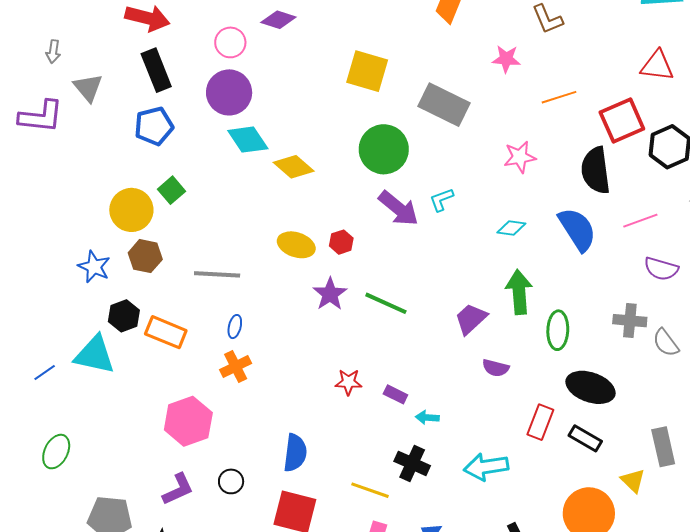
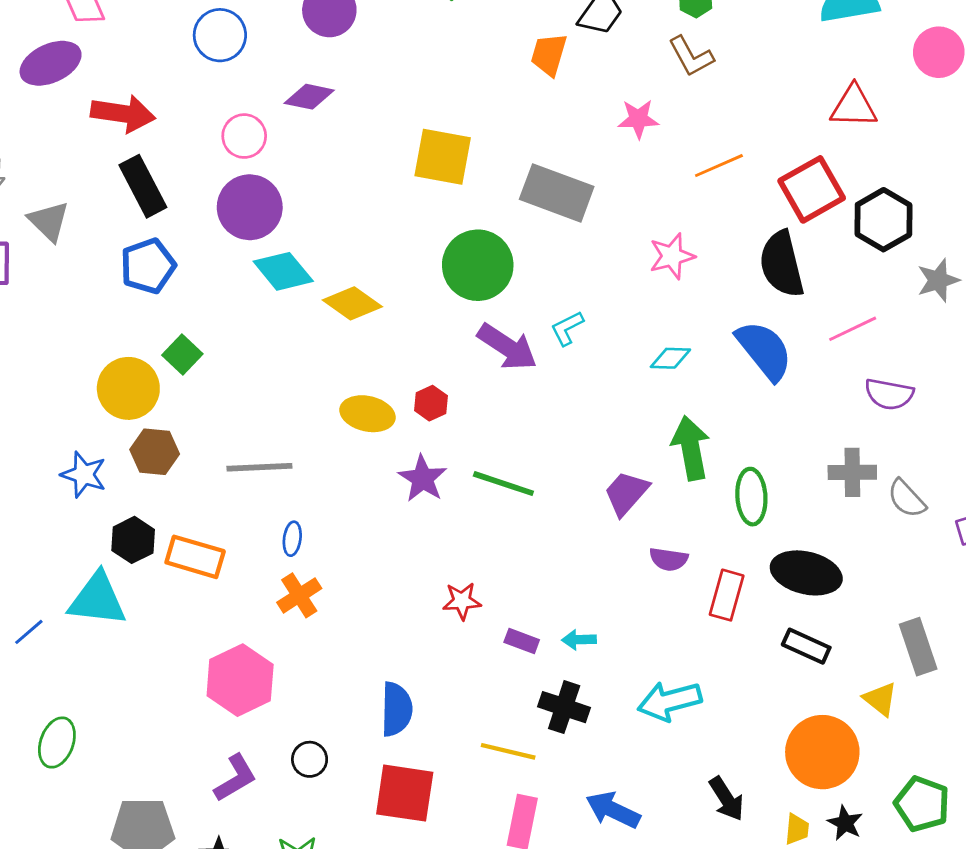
purple rectangle: (395, 394) -> (522, 641), moved
red rectangle: (540, 422) -> (727, 595), moved

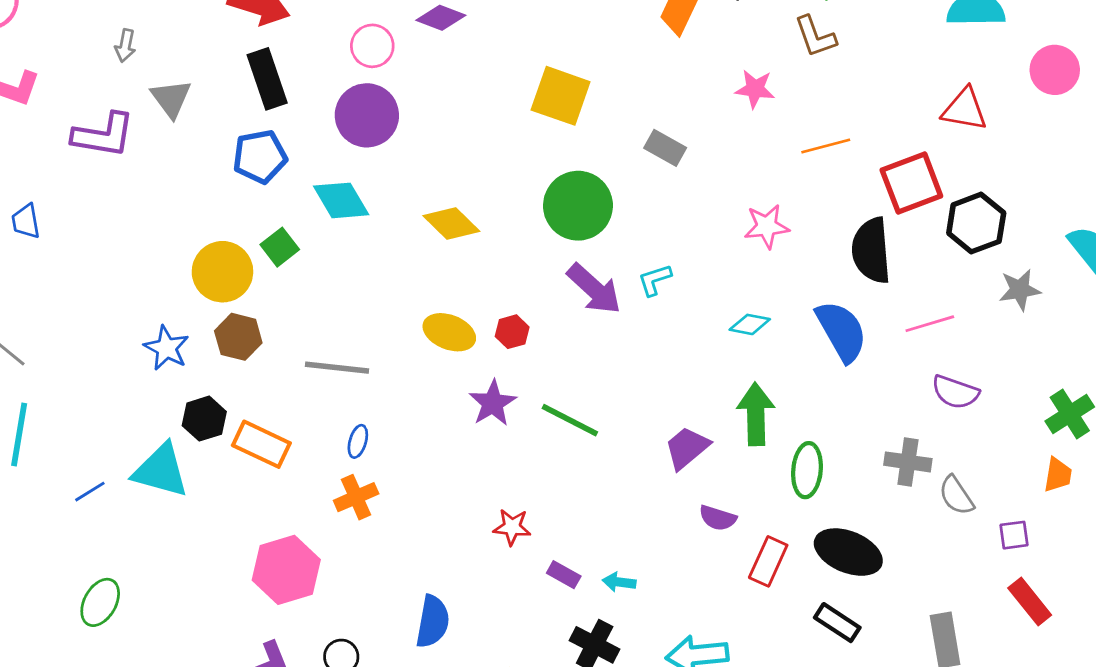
gray rectangle: (557, 193) -> (665, 148), size x0.6
cyan diamond: (283, 271) -> (341, 200), moved

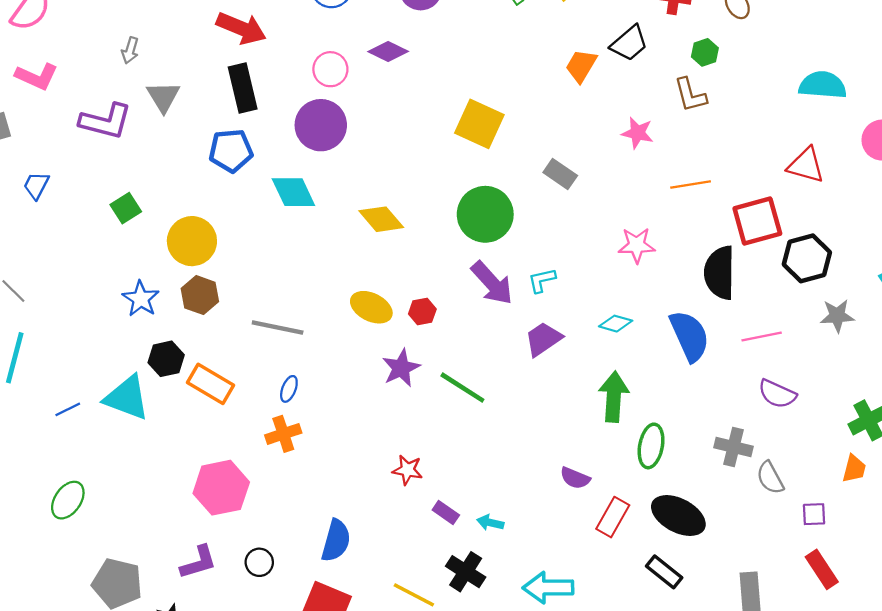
blue trapezoid: (26, 221) -> (36, 185), turned 32
green square: (280, 247) -> (126, 208), moved
purple trapezoid: (687, 448) -> (543, 339), moved

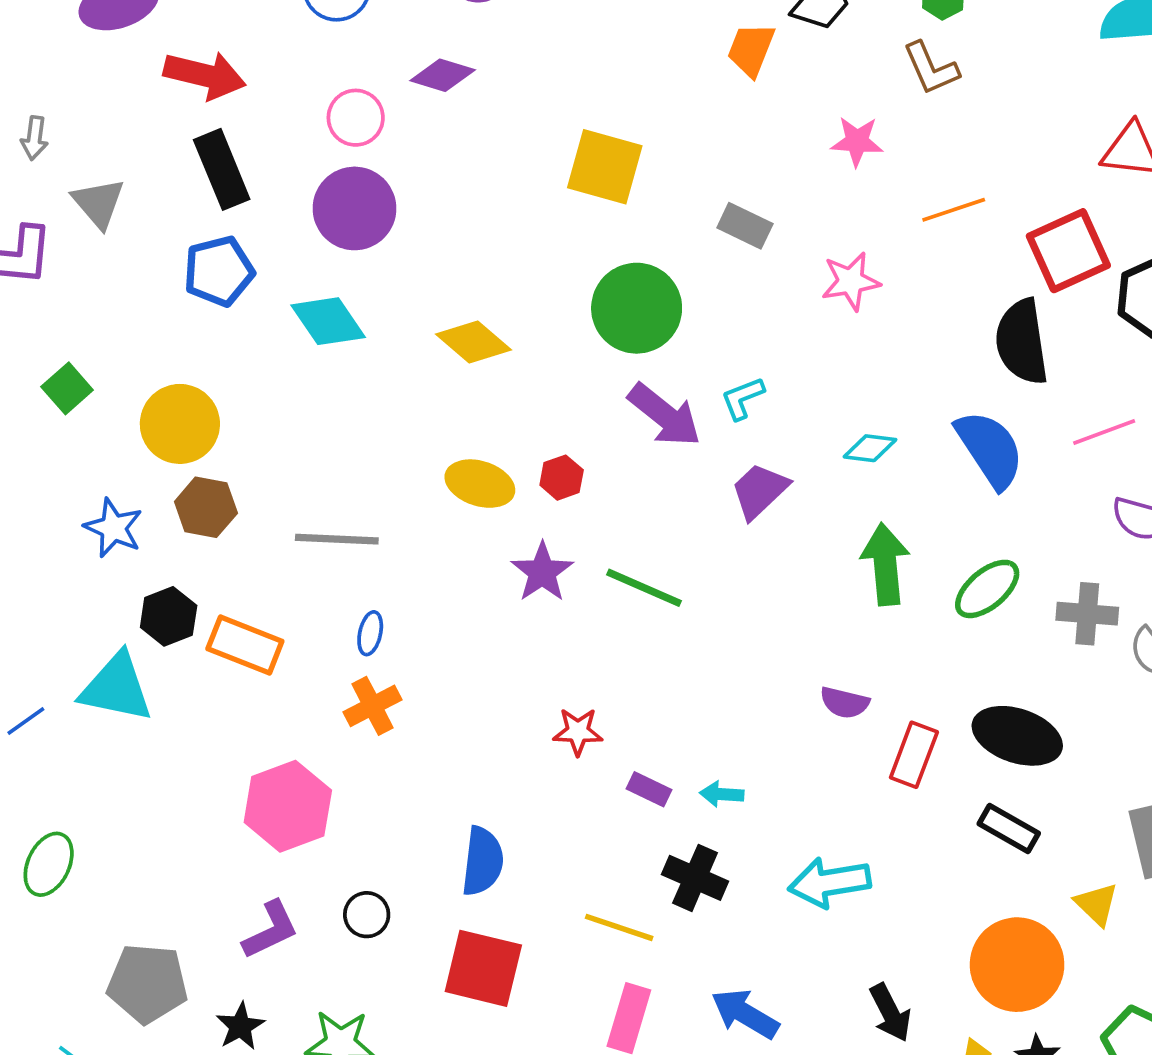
pink star: (637, 245) -> (851, 281), moved
green ellipse: (651, 446) -> (987, 589), moved, turned 48

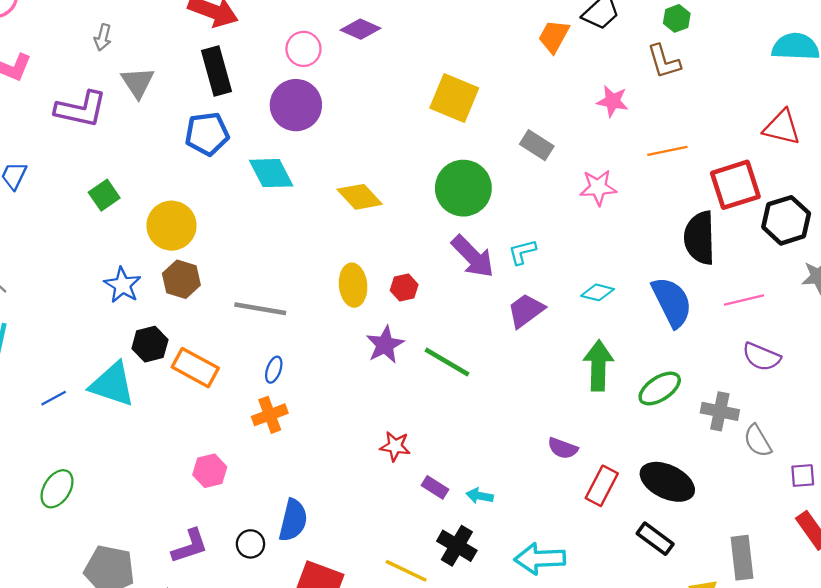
yellow ellipse: (480, 484) -> (353, 285), turned 60
pink hexagon: (288, 806) -> (210, 471), size x0.6
blue semicircle: (483, 861) -> (293, 520), moved

